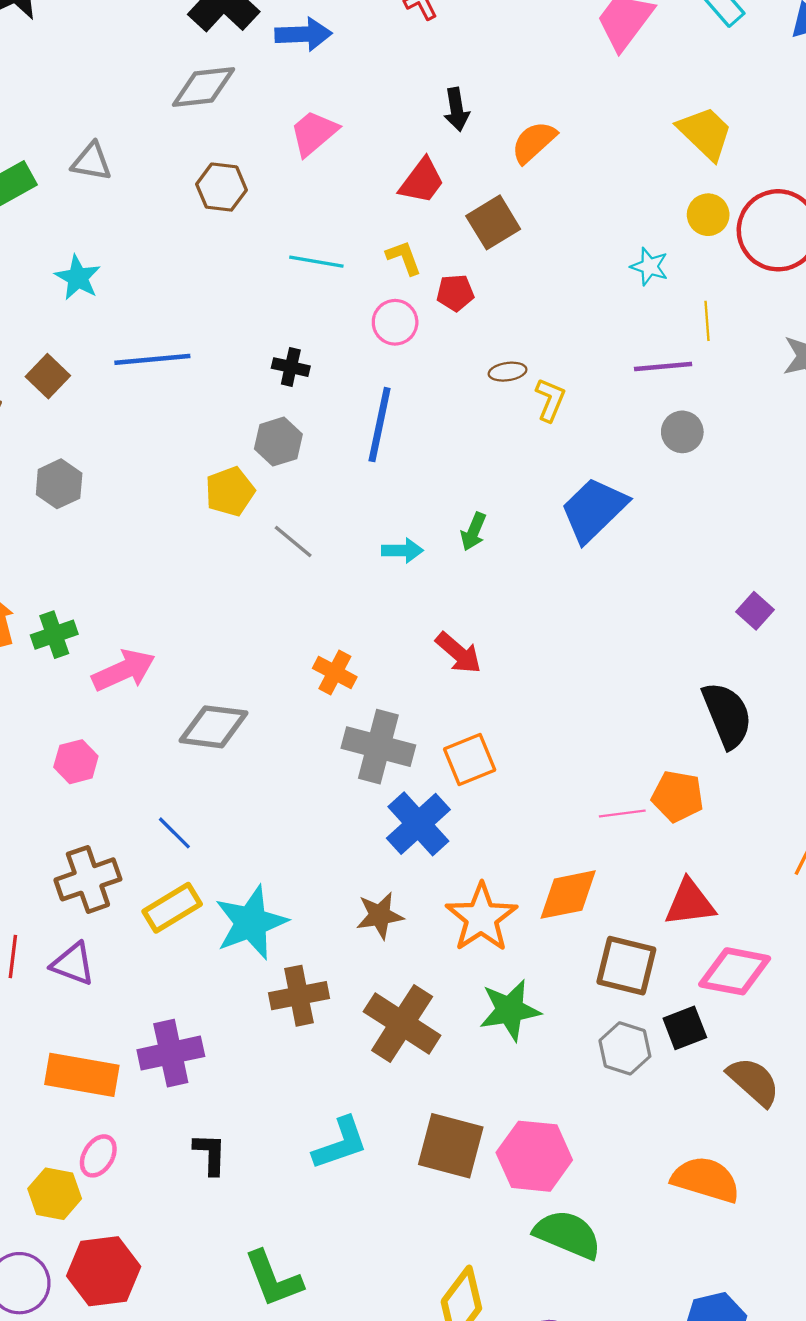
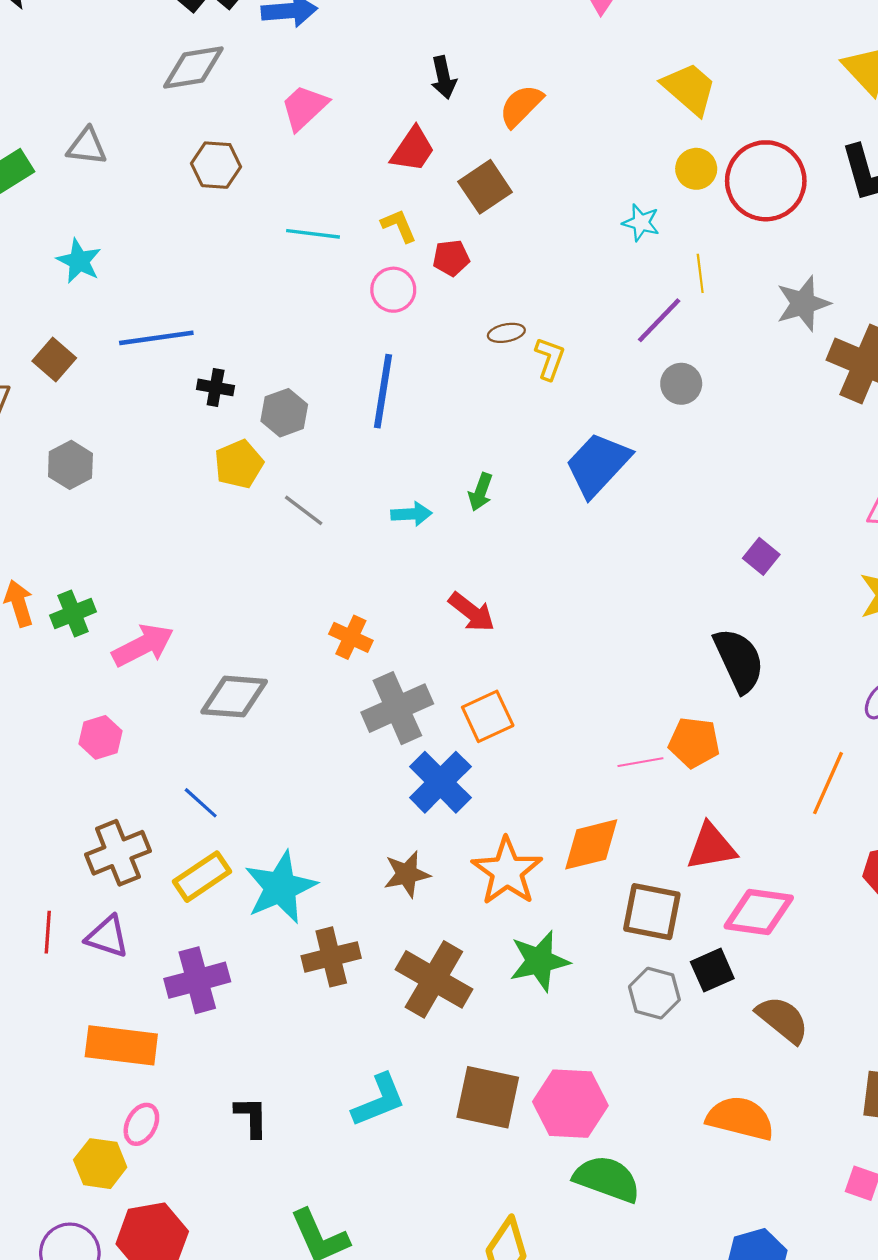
purple line: (663, 366) -> (659, 320), turned -38
black cross: (291, 367) -> (216, 387), moved
gray cross: (378, 747) -> (397, 708), turned -36
purple cross: (171, 1053) -> (197, 980), moved

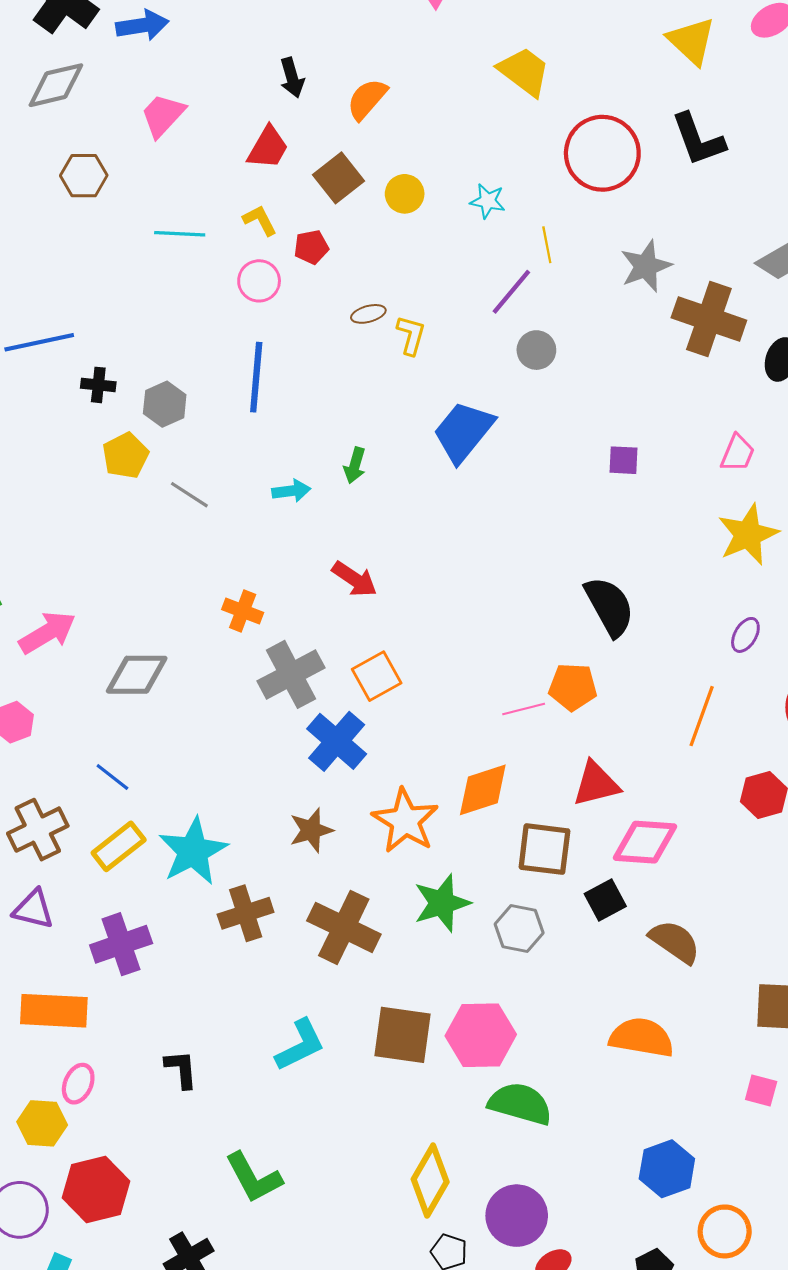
yellow circle: (696, 169) -> (405, 194), moved
purple square: (761, 556) -> (623, 460), moved, turned -32
gray hexagon: (654, 993) -> (519, 928), moved

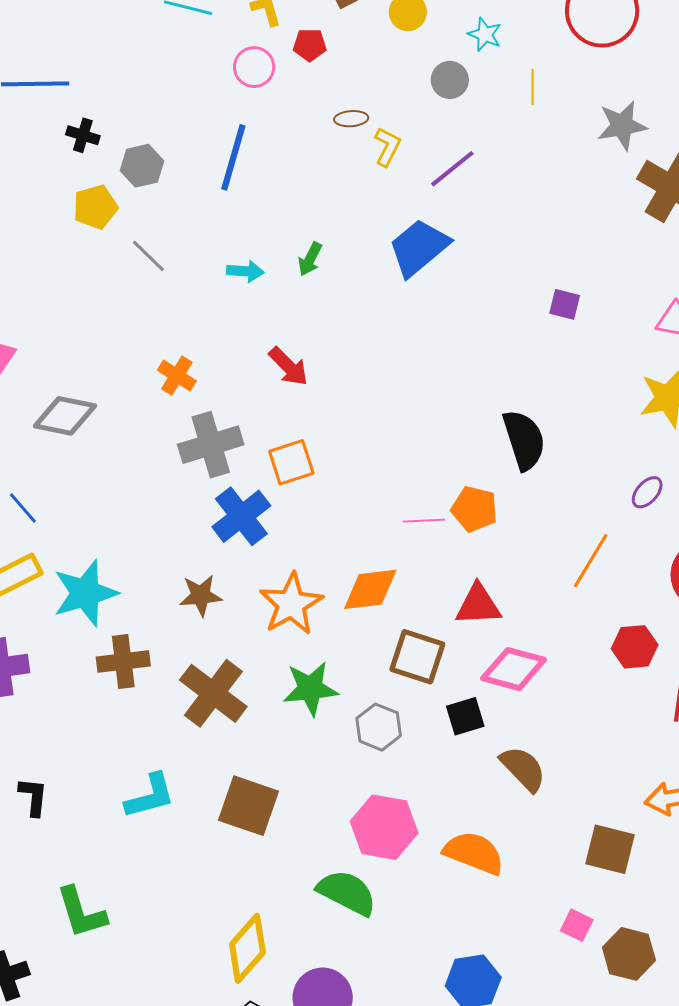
purple line: (511, 292) -> (452, 169), moved
gray circle: (536, 350) -> (450, 80), moved
pink hexagon: (481, 1035) -> (384, 827), moved

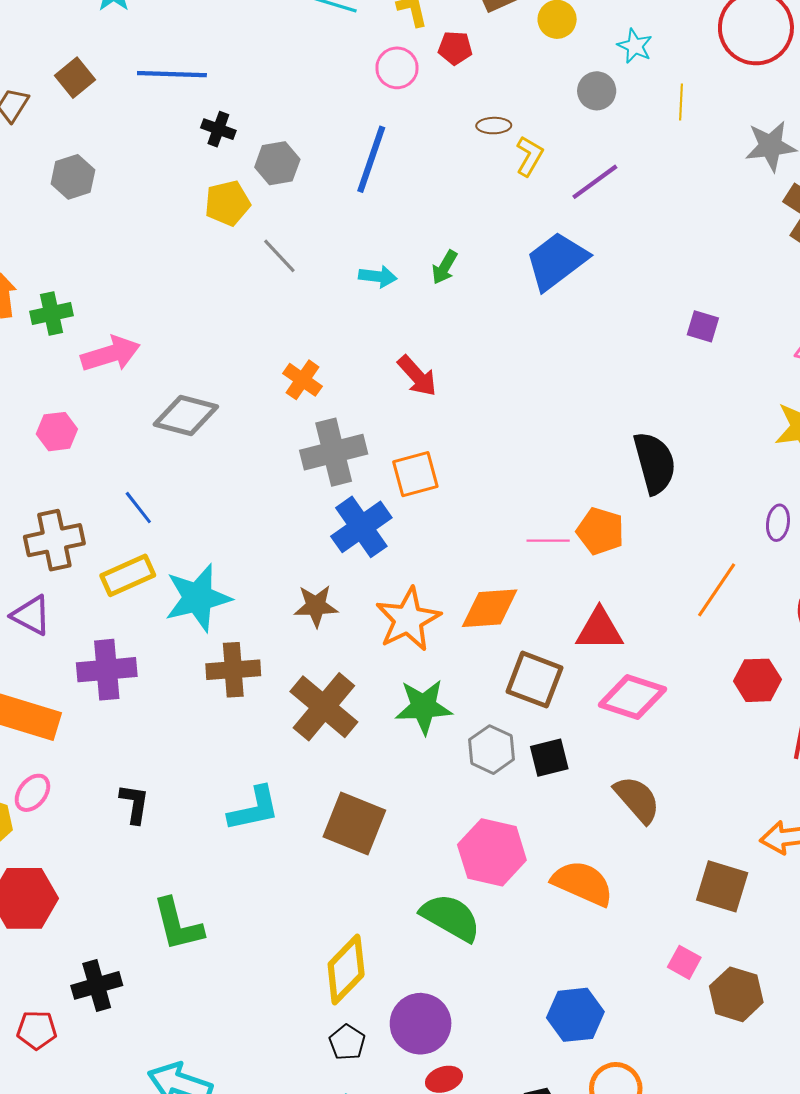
purple ellipse: (647, 492) -> (778, 523), turned -36
black square: (465, 716) -> (549, 758), moved

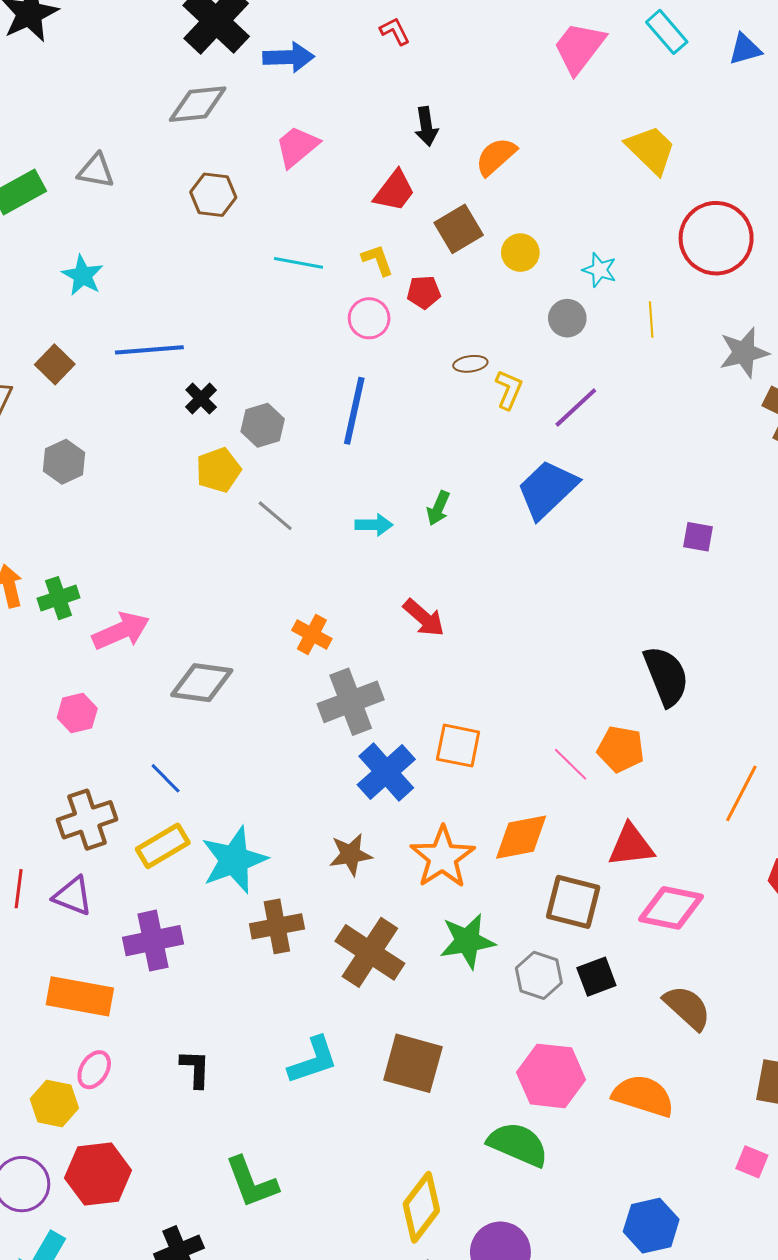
black cross: (218, 129) -> (201, 399), turned 32
orange square: (415, 474) -> (458, 746), moved, turned 33
pink line: (548, 541) -> (571, 764), turned 51

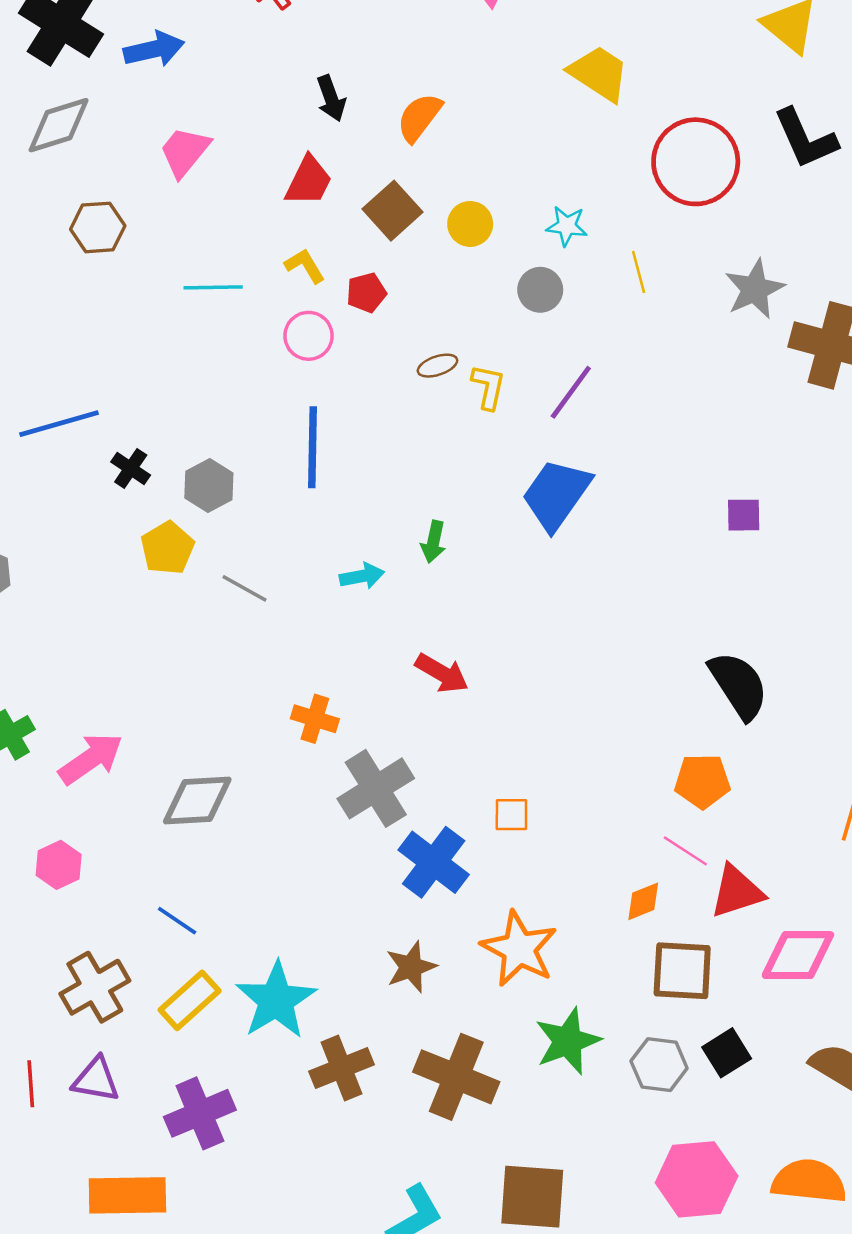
orange square: (458, 746) -> (511, 815), size x0.7
pink line: (571, 764) -> (685, 851), moved
orange diamond: (521, 837) -> (643, 901), moved, size x0.6

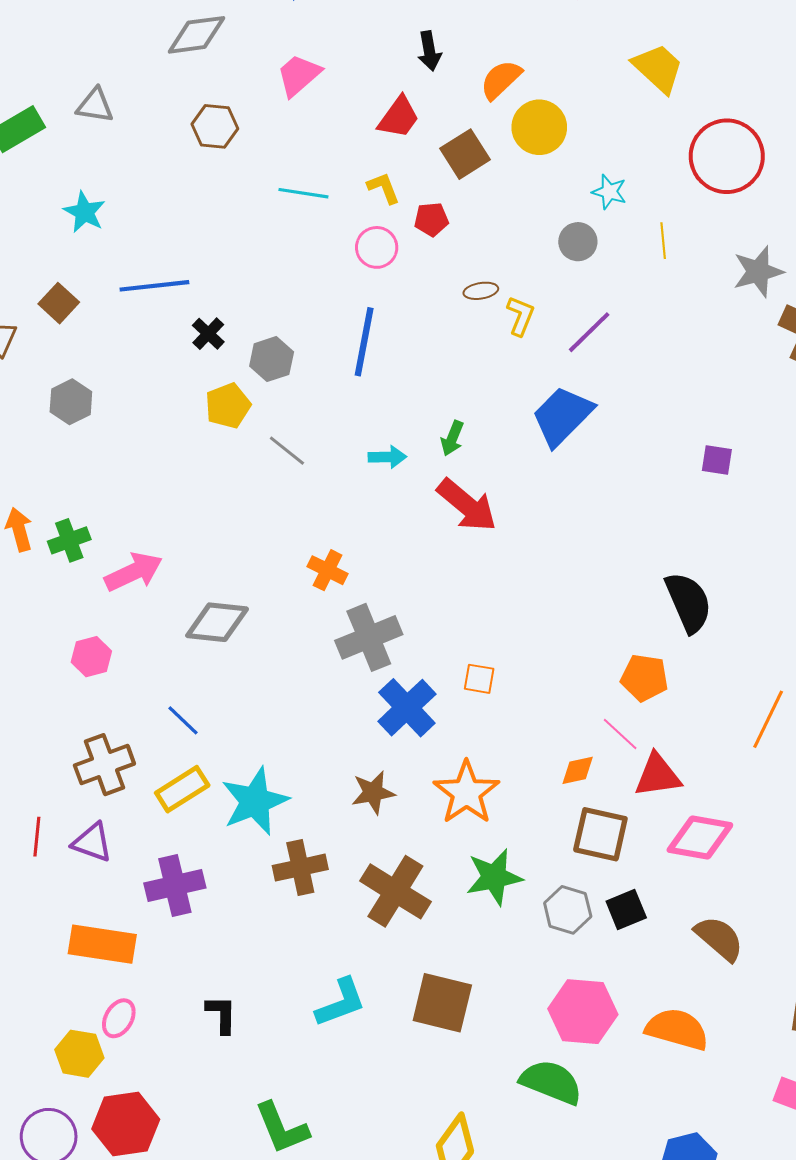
yellow circle: (470, 224) -> (539, 127), moved, size x1.4
red arrow: (442, 673) -> (467, 505), moved, size x1.4

